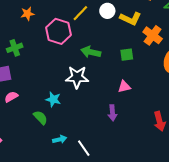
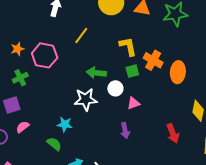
white circle: (107, 11) -> (115, 88), moved
orange star: (27, 14) -> (17, 49), moved
yellow L-shape: (130, 19) -> (128, 46), moved, turned -120
pink hexagon: (59, 31) -> (45, 55), moved
orange cross: (153, 35) -> (153, 60), moved

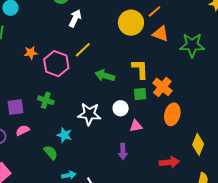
yellow line: (81, 35) -> (83, 50), moved
orange ellipse: (178, 72) -> (172, 114), moved
green arrow: (96, 73) -> (105, 76), moved
green cross: (20, 78) -> (46, 100), moved, turned 35
red arrow: (173, 133) -> (169, 162), turned -84

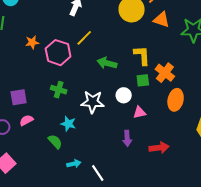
green cross: (46, 100) -> (59, 90), moved
red arrow: (169, 162) -> (159, 148), moved

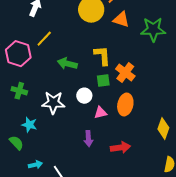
orange ellipse: (176, 100) -> (125, 105), moved

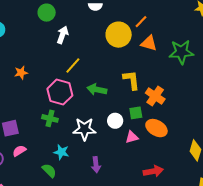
pink hexagon: (18, 54) -> (60, 92), moved
green square: (103, 81) -> (136, 113), moved
orange ellipse: (125, 105) -> (156, 128), turned -70
purple arrow: (88, 139) -> (96, 165), moved

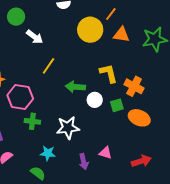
white arrow: (62, 35) -> (35, 37), turned 114
pink hexagon: (60, 92) -> (20, 97), moved
white circle: (115, 121) -> (95, 100), moved
pink triangle: (132, 137) -> (105, 153), moved, turned 40

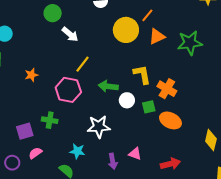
orange triangle: (121, 35) -> (157, 36), turned -36
pink hexagon: (20, 97) -> (68, 90), moved
green cross: (32, 121) -> (50, 120), moved

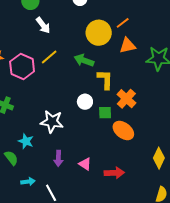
green arrow: (108, 86) -> (84, 60), moved
pink hexagon: (68, 90) -> (22, 66), moved
pink triangle: (135, 154) -> (85, 164), moved

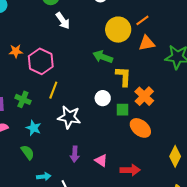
yellow line: (49, 57) -> (53, 90), moved, turned -30
cyan star: (26, 141) -> (34, 128), moved

